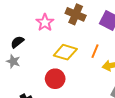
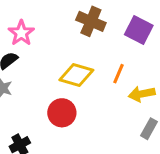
pink star: (45, 23) -> (21, 33), moved

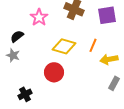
purple square: (139, 30) -> (107, 15), turned -36
pink star: (21, 33) -> (39, 17), moved

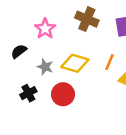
gray star: (13, 55) -> (45, 67), moved
black cross: (25, 94) -> (28, 93), moved

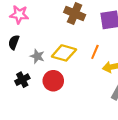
pink star: (45, 29) -> (19, 15), moved, turned -30
black semicircle: (19, 51) -> (14, 42), turned -32

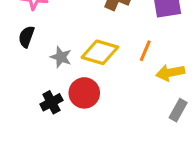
black cross: (22, 80) -> (51, 102), moved

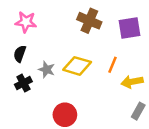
red circle: (84, 93) -> (65, 115), moved
black cross: (51, 102) -> (23, 83), moved

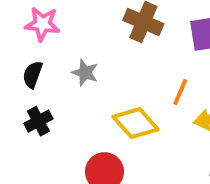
yellow diamond: (77, 66) -> (136, 123), moved, turned 32
gray star: (47, 70) -> (85, 73), moved

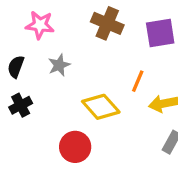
pink star: (42, 24) -> (40, 25), moved
gray star: (85, 73) -> (59, 65), turned 30

